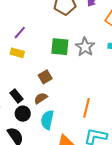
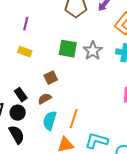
purple line: (20, 33) -> (26, 24), moved, turned -32
orange line: (86, 108) -> (74, 119), moved
black circle: (23, 114) -> (18, 113), moved

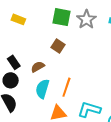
brown square: (51, 78) -> (58, 46), moved, turned -32

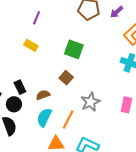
gray star: (86, 19) -> (90, 102), moved

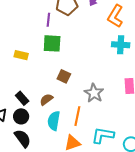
purple line: (37, 18) -> (48, 20), moved
green square: (74, 49) -> (52, 43), moved

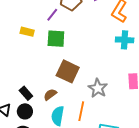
purple line: (48, 20) -> (52, 15), turned 32
yellow rectangle: (21, 55) -> (27, 32), moved
brown square: (64, 76) -> (68, 71), size x1.6

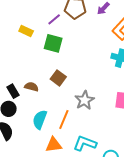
brown square: (68, 71) -> (58, 78), size x0.7
brown semicircle: (50, 95) -> (31, 87), moved, turned 40

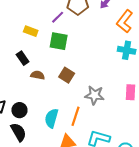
brown semicircle: (31, 87) -> (38, 75), moved
black rectangle: (13, 91) -> (23, 58), moved
gray star: (85, 100) -> (95, 95), turned -30

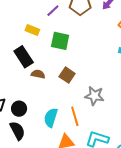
purple line: (58, 17) -> (53, 11), moved
black rectangle: (23, 58) -> (24, 57), size x1.5
orange line: (75, 116) -> (75, 116), turned -36

